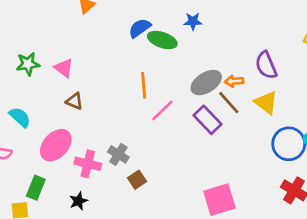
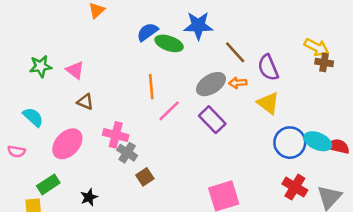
blue star: (193, 21) -> (198, 26), size x1.6
brown line: (229, 103) -> (235, 52), moved
pink cross: (88, 164) -> (116, 135), moved
green rectangle: (36, 188) -> (48, 184), turned 35

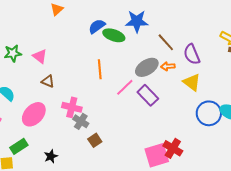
pink line: (169, 111) -> (125, 87), moved
red cross: (295, 187) -> (173, 148), moved

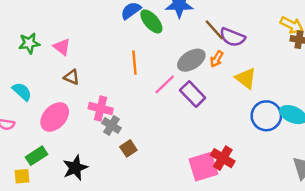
green ellipse: (114, 35) -> (151, 21), turned 30
purple semicircle: (192, 54) -> (232, 37), moved, turned -45
orange arrow: (168, 66) -> (217, 59), turned -56
black star: (51, 156) -> (75, 168), size x1.5

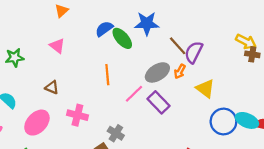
purple semicircle: (232, 37) -> (194, 52), turned 95
pink triangle: (62, 47) -> (57, 46), moved
gray cross: (111, 125) -> (116, 133), moved

